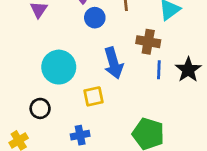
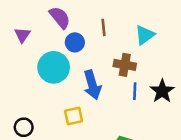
cyan circle: (59, 67) -> (54, 67), moved

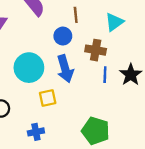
blue circle: (75, 42) -> (63, 36), moved
cyan circle: (54, 67) -> (29, 68), moved

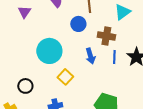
blue arrow: (65, 69) -> (90, 56), moved, size x0.7
yellow square: (48, 98) -> (65, 77), turned -35

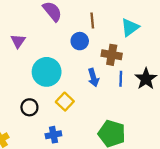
purple triangle: (24, 12) -> (18, 41), moved
black circle: (25, 86) -> (29, 107), moved

